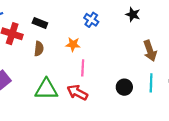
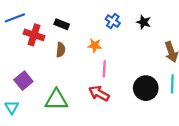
black star: (133, 14) -> (144, 22), moved
black circle: (124, 87) -> (146, 88), size x1.5
green triangle: (46, 89) -> (56, 100), moved

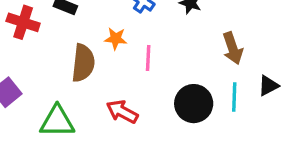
brown semicircle: (61, 50) -> (83, 63), moved, size x1.6
pink line: (104, 69) -> (148, 58), moved

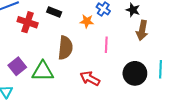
orange star: (116, 39) -> (87, 21), moved
brown arrow: (233, 48) -> (142, 30), moved, turned 30
green triangle: (57, 121) -> (43, 71), moved

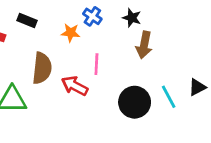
cyan line: (161, 69) -> (169, 97), turned -30
red arrow: (90, 78) -> (75, 86), moved

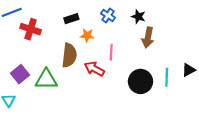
black rectangle: (27, 20) -> (71, 19), moved, turned -40
orange star: (71, 33) -> (87, 35), moved
cyan line: (169, 97) -> (167, 77), turned 30

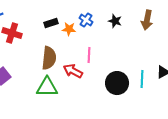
orange star: (87, 35) -> (69, 29), moved
brown arrow: (148, 37) -> (147, 20), moved
green triangle: (46, 79) -> (47, 87), moved

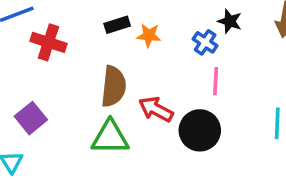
blue cross: (86, 20) -> (205, 42), moved
pink line: (89, 55) -> (216, 81), moved
black circle: (117, 83) -> (200, 130), moved

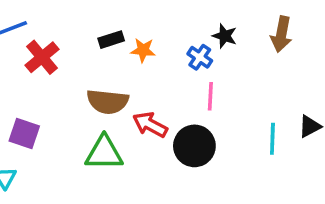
red cross: (48, 42) -> (42, 57), turned 32
brown semicircle: (114, 86) -> (108, 102), turned 90
purple square: (31, 118) -> (24, 134), turned -32

